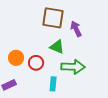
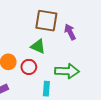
green triangle: (57, 47) -> (38, 46), moved

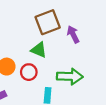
brown square: (46, 21) -> (48, 22), turned -30

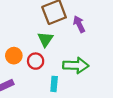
green triangle: (39, 50) -> (45, 39), turned 42

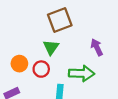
purple arrow: (79, 24) -> (97, 47), moved

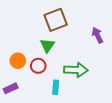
purple arrow: (97, 47) -> (97, 35), moved

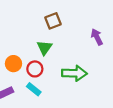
brown square: (56, 20) -> (53, 21), size x0.7
cyan rectangle: (56, 87) -> (34, 89), moved, turned -56

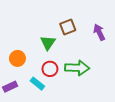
brown square: (53, 21) -> (68, 27), moved
red circle: (35, 69) -> (50, 69), moved

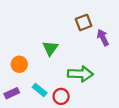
brown square: (68, 27) -> (84, 22), moved
red circle: (50, 69) -> (61, 96), moved

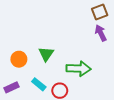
brown square: (84, 22) -> (100, 12), moved
green triangle: (50, 48) -> (46, 54), moved

